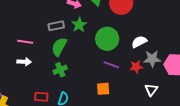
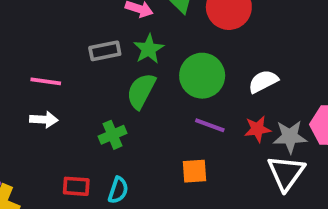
green semicircle: (59, 47) -> (141, 91), moved
gray star: (152, 59) -> (290, 137), moved
white triangle: (151, 90) -> (286, 173), size x1.5

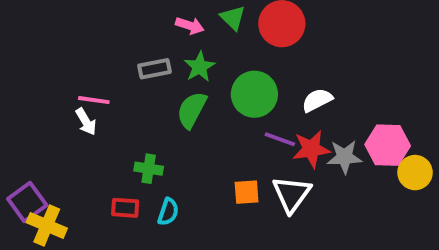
white arrow: (44, 120) -> (86, 122), moved, turned 56
purple line: (210, 125) -> (280, 139), moved
red star: (257, 129) -> (311, 149), size x1.4
green cross: (112, 135) -> (149, 169), moved, turned 32
white triangle: (286, 173) -> (292, 194), moved

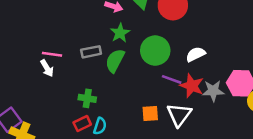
gray rectangle: (155, 69) -> (91, 52), moved
red star: (311, 149) -> (192, 86), turned 30
red rectangle: (125, 208) -> (82, 124), moved, turned -30

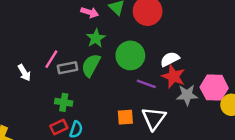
gray rectangle: (91, 52) -> (67, 68), moved
pink line: (52, 54) -> (51, 59), moved, turned -66
red star: (192, 86) -> (173, 76), moved

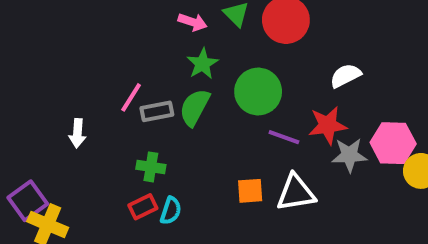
white semicircle: (170, 59) -> (345, 76), moved
white arrow: (24, 73) -> (77, 133), moved, turned 35
red star: (173, 76) -> (328, 125), turned -30
white triangle: (154, 118) -> (296, 193), turned 45

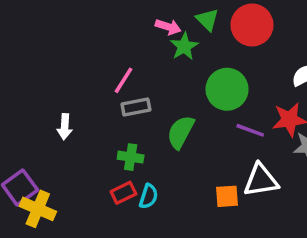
green star: (203, 64) -> (184, 46), moved
pink line: (131, 97) -> (123, 80), moved
green semicircle: (195, 107) -> (181, 132), moved
orange square: (250, 191) -> (227, 196), moved

